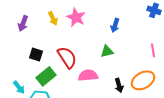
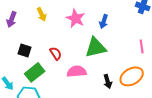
pink star: (76, 17) -> (76, 18), moved
green triangle: (107, 51) -> (96, 47), size x1.6
red semicircle: (67, 57) -> (56, 53), size x0.6

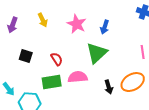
green triangle: (96, 47) -> (97, 53), turned -30
green rectangle: (35, 72) -> (52, 82), moved, turned 30

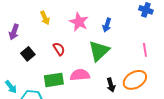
purple arrow: (13, 25) -> (14, 32), moved
black square: (26, 56) -> (28, 54), turned 32
red semicircle: (57, 59) -> (59, 49), moved

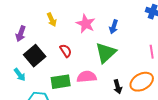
black square: (28, 54) -> (35, 56), size x1.5
cyan arrow: (11, 87) -> (20, 75), moved

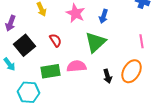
orange ellipse: (142, 82) -> (132, 71), turned -30

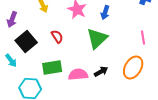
pink semicircle: (77, 66) -> (78, 74), moved
black arrow: (108, 76) -> (101, 72), moved, turned -104

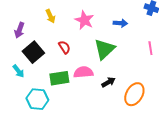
blue arrow: (105, 12) -> (120, 23), moved, turned -104
orange ellipse: (133, 68) -> (134, 94), moved
pink semicircle: (78, 74) -> (83, 72), moved

